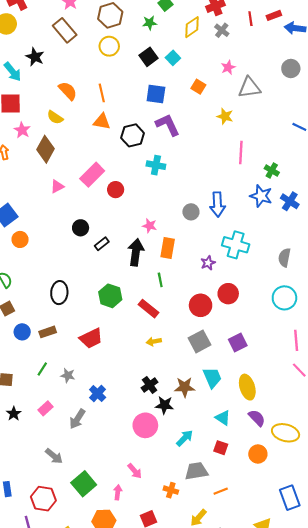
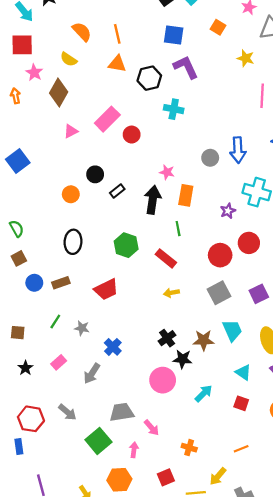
orange circle: (20, 239) -> (71, 194), moved
gray trapezoid: (196, 471) -> (122, 412), moved
red hexagon: (43, 499) -> (31, 419), moved

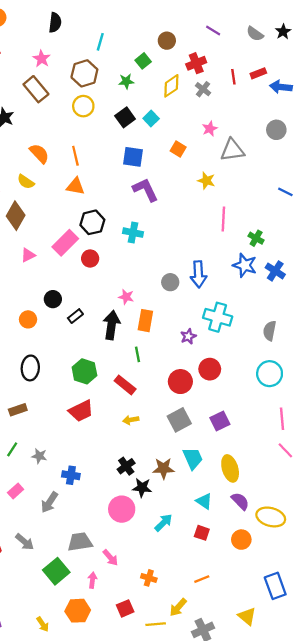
black hexagon: (149, 78) -> (92, 222), moved
red trapezoid: (106, 289) -> (81, 411), moved
blue cross: (113, 347) -> (71, 475), turned -35

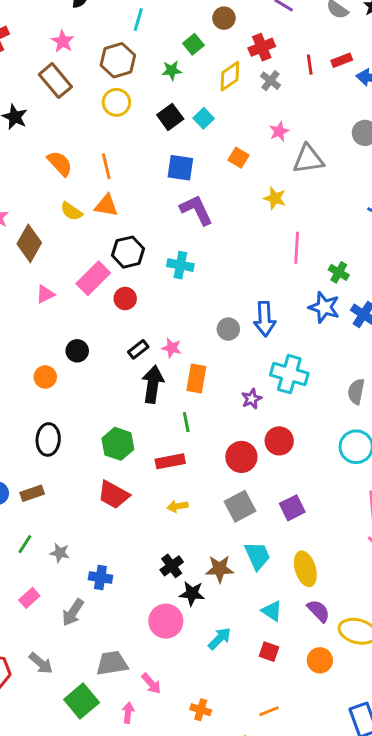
yellow semicircle: (26, 182) -> (71, 211), moved
black rectangle: (75, 316) -> (138, 349), moved
red rectangle: (125, 385) -> (170, 461), turned -50
red trapezoid: (81, 411) -> (114, 495), turned 55

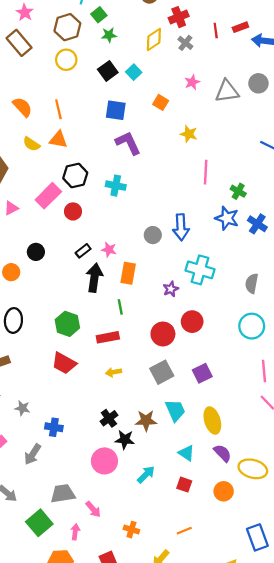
green square: (193, 44) -> (99, 15), moved
gray triangle: (308, 159) -> (227, 91), moved

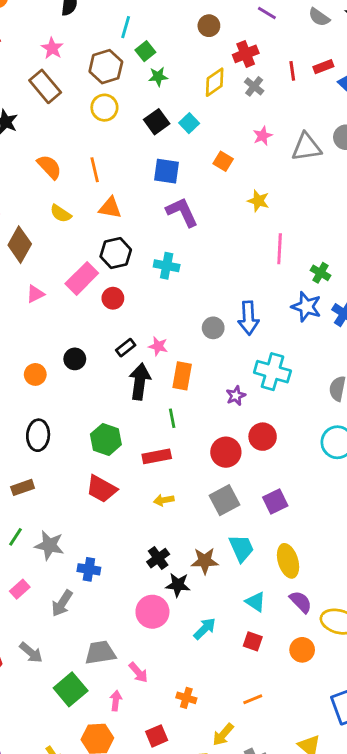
orange triangle: (58, 140) -> (110, 208), moved
black circle: (36, 252) -> (75, 359), moved
gray star: (22, 408) -> (49, 545), size x1.5

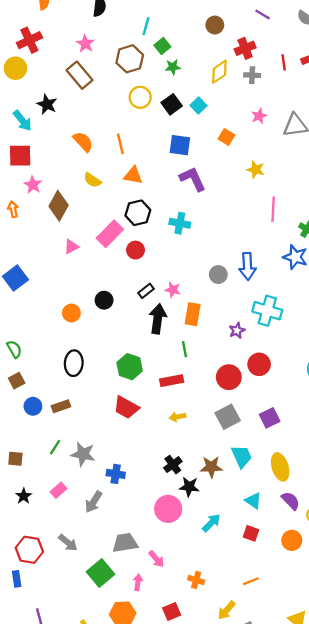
gray cross: (254, 86) -> (252, 75), turned -35
yellow circle: (104, 108) -> (140, 97), moved

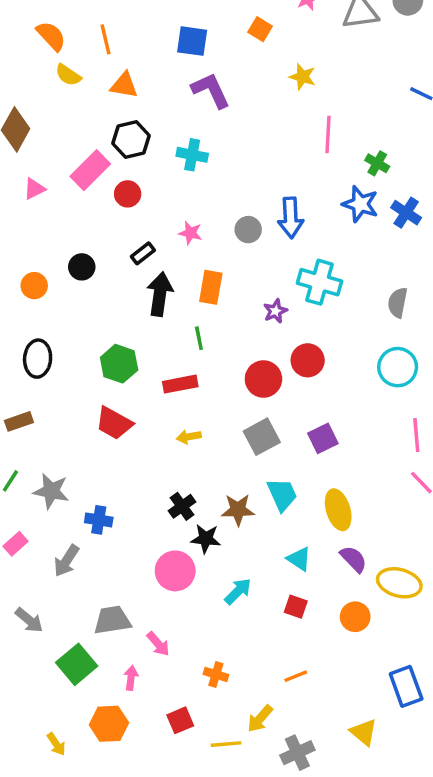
yellow semicircle: (92, 180) -> (68, 75), moved
pink star: (173, 290) -> (190, 233), moved

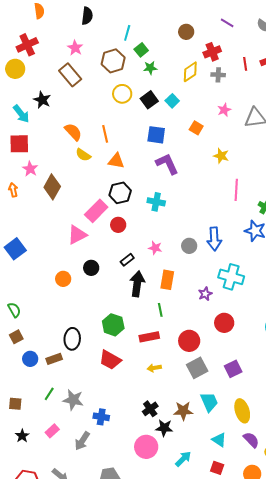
pink triangle: (34, 189) -> (77, 235), moved, size x1.5
black ellipse: (38, 359) -> (72, 339), moved
red circle: (263, 379) -> (189, 341), moved

